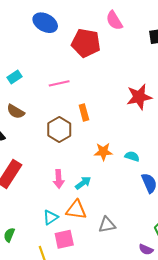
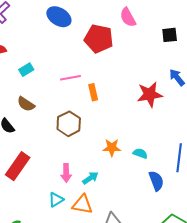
orange rectangle: (84, 112) -> (93, 92), moved
cyan triangle: (51, 217) -> (56, 200), moved

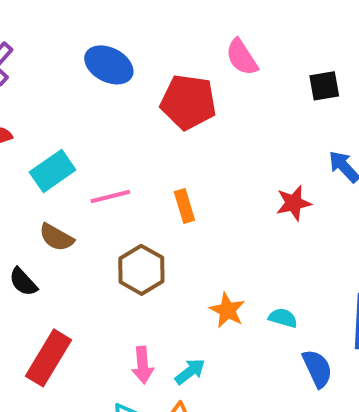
cyan rectangle: (26, 70) -> (53, 171), size x1.5
pink line: (71, 78) -> (110, 197), moved
red star: (150, 94) -> (294, 203), size x0.7
orange star: (112, 148) -> (227, 310), turned 30

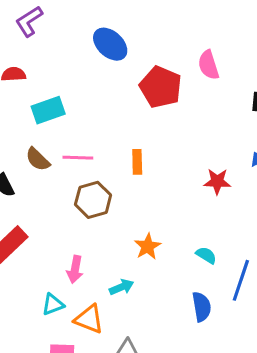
pink line: (110, 197) -> (78, 158), moved
cyan semicircle: (283, 318) -> (206, 255), moved
cyan arrow: (190, 372) -> (122, 287), moved

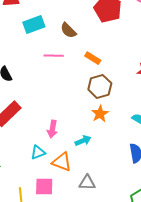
brown semicircle: (38, 159) -> (68, 30), moved
orange rectangle: (137, 162) -> (93, 58), turned -56
brown hexagon: (93, 200) -> (100, 86), moved

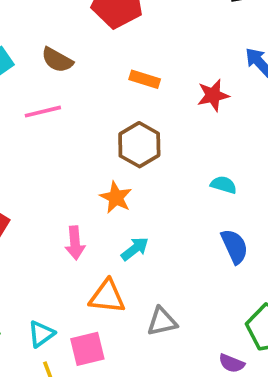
orange rectangle: (93, 58) -> (145, 79), moved
orange star: (100, 114) -> (116, 197), moved
cyan triangle: (38, 152) -> (41, 334), moved

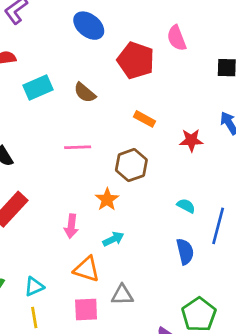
pink line: (43, 112) -> (78, 147), moved
pink square: (87, 349) -> (86, 309), moved

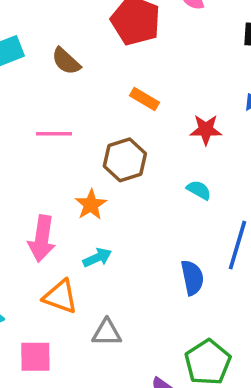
cyan semicircle: (186, 206) -> (199, 190), moved
pink arrow: (71, 226) -> (42, 239), size x1.4
pink square: (86, 309) -> (35, 357), moved

